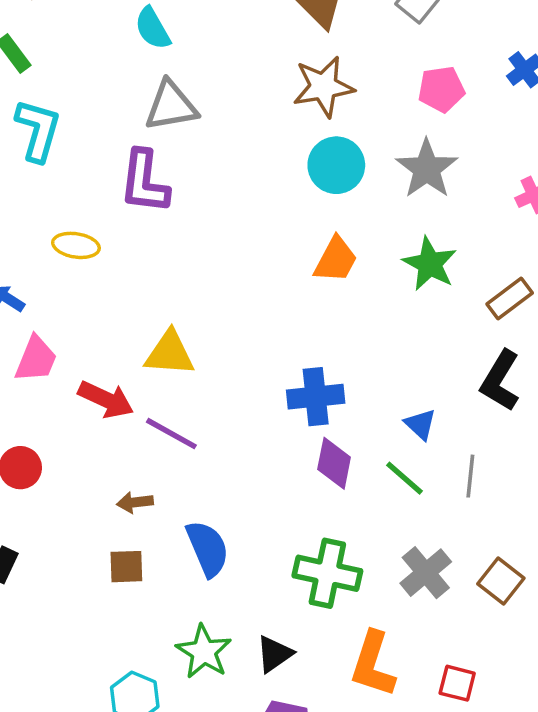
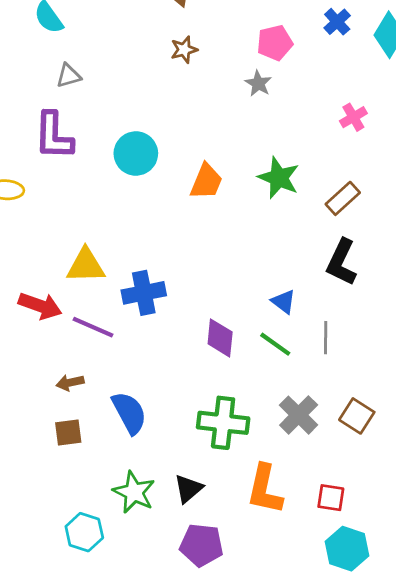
brown star: (323, 87) -> (184, 50), size x0.6
gray triangle: (171, 106) -> (69, 76), size x0.6
cyan circle: (336, 165) -> (136, 153), moved
gray star: (427, 169) -> (258, 83), moved, size x0.6
blue cross: (316, 397) -> (144, 293), moved

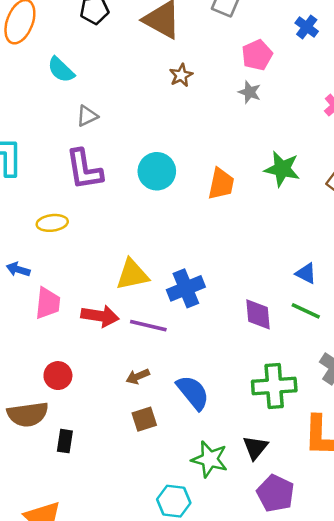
purple pentagon: (201, 545) -> (275, 493), turned 30

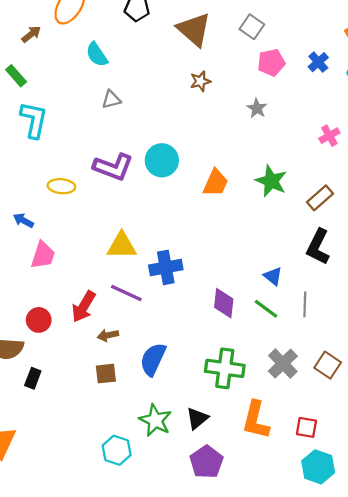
pink pentagon: (257, 55) -> (271, 62), moved
purple L-shape: (84, 169) -> (113, 167), moved, turned -72
red arrow: (100, 316) -> (84, 307), moved, turned 100
blue semicircle: (193, 393) -> (153, 359), turned -128

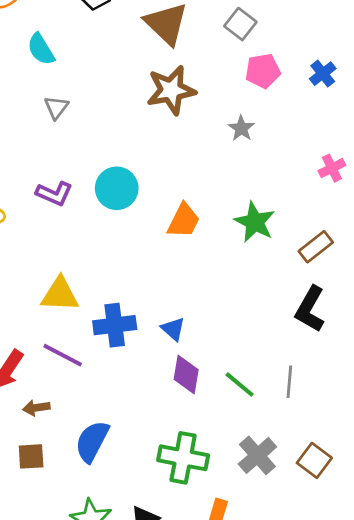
brown star: (200, 81) -> (171, 90), size x1.8
gray triangle: (111, 100) -> (56, 107), turned -42
purple L-shape: (113, 167) -> (54, 194), size x0.7
blue triangle: (273, 276) -> (173, 329), moved

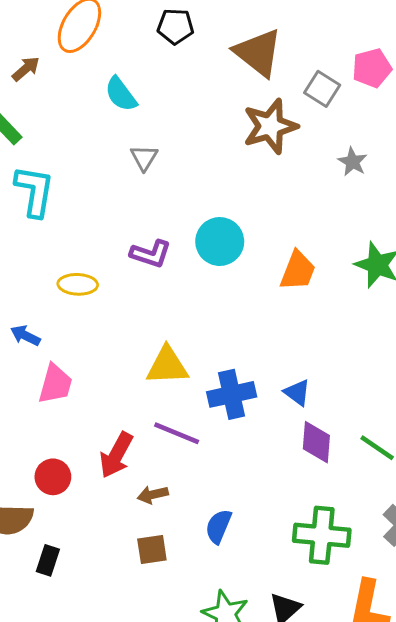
gray square: (240, 24) -> (322, 89), moved
pink pentagon: (263, 71) -> (372, 68), moved
blue semicircle: (92, 441) -> (218, 526), size x0.7

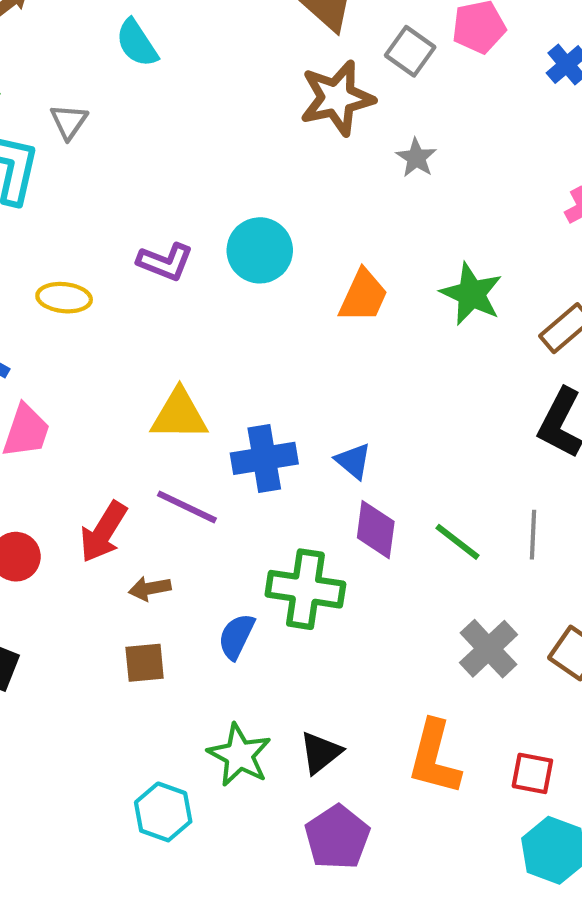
gray triangle: (144, 158) -> (69, 122), moved
gray star: (353, 162) -> (416, 158), moved
green cross: (322, 535) -> (305, 589), moved

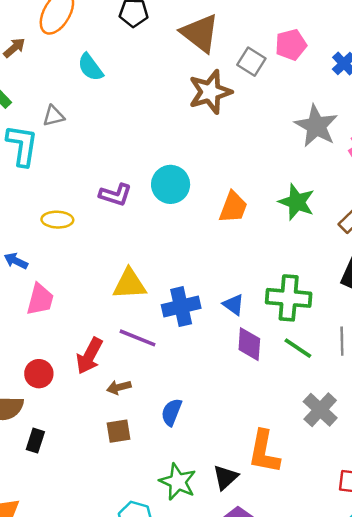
gray triangle: (69, 122) -> (53, 116), turned 45
gray star: (416, 158) -> (316, 126), moved, size x1.8
green cross: (305, 589) -> (289, 298), moved
orange L-shape: (434, 758) -> (264, 452), moved

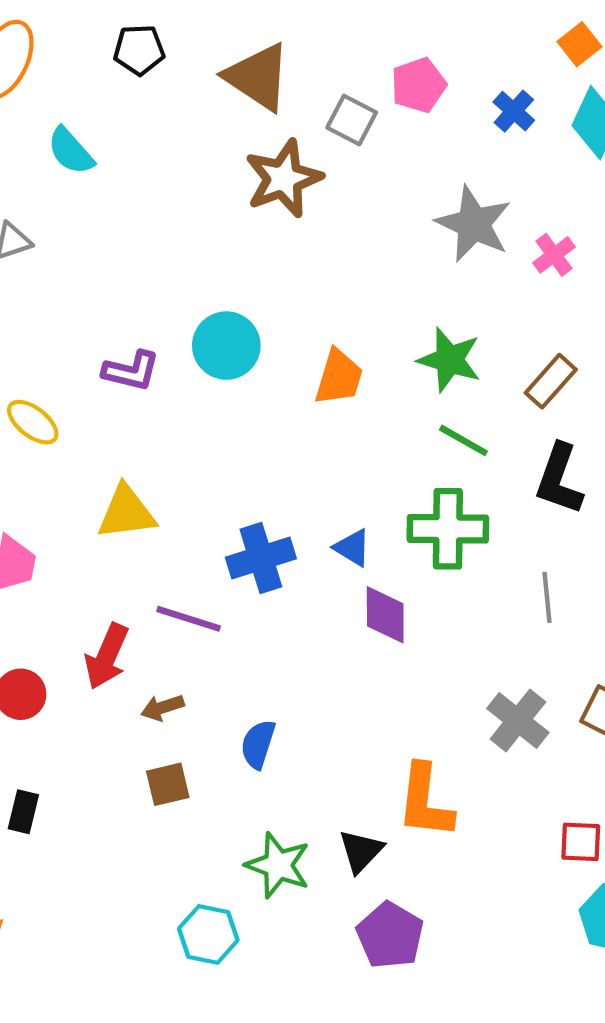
yellow ellipse: (57, 220) -> (33, 422), turned 40
yellow triangle: (130, 284) -> (126, 512), moved
green line: (298, 348) -> (463, 440), moved

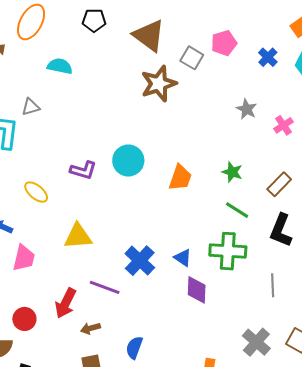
cyan semicircle: (71, 151) -> (60, 66), turned 140
gray star: (474, 224) -> (247, 109), size x0.6
green star: (449, 360) -> (232, 172), size x0.7
blue cross: (261, 558) -> (140, 261), turned -32

